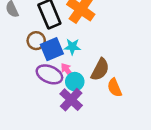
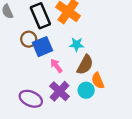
cyan star: (72, 47) -> (77, 44), moved
purple ellipse: (49, 74) -> (31, 99), moved
cyan circle: (75, 82) -> (86, 90), moved

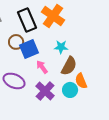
purple ellipse: (31, 99) -> (14, 81), moved

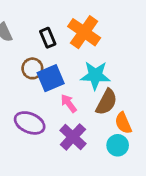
black rectangle: (27, 20) -> (48, 38), size x0.6
cyan star: (61, 47) -> (95, 75), size x1.5
cyan circle: (70, 90) -> (118, 145), moved

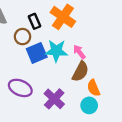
brown circle: (32, 68) -> (22, 37), moved
cyan star: (95, 75) -> (56, 51), moved
pink arrow: (69, 103) -> (79, 52), moved

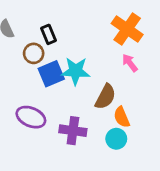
orange cross: (63, 17) -> (127, 29), moved
pink arrow: (79, 52) -> (130, 63), moved
purple cross: (54, 99) -> (73, 131), turned -35

